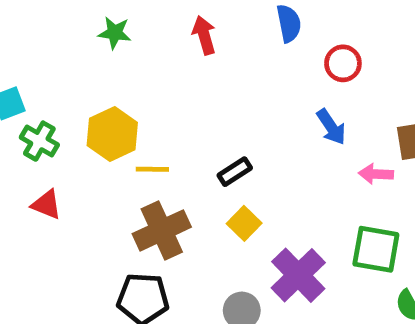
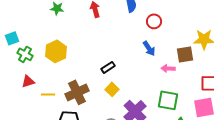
yellow line: (152, 169) -> (48, 94), moved
red triangle: (46, 205) -> (28, 81), turned -40

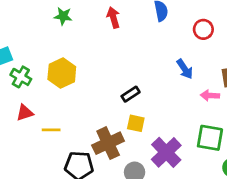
red circle: (154, 21) -> (203, 29), moved
yellow square: (112, 89) -> (136, 123), turned -32
brown cross: (77, 92) -> (108, 143), moved

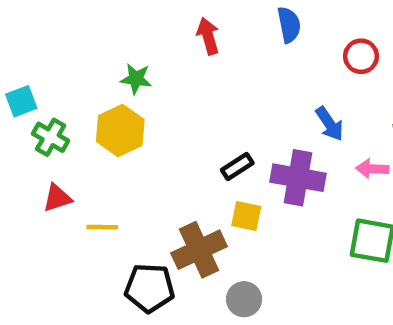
green star: (63, 16) -> (136, 79), moved
purple cross: (166, 152) -> (298, 178), moved, turned -36

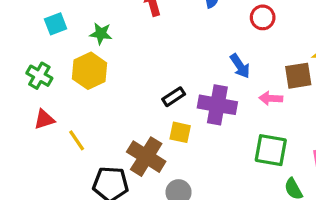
cyan square: (21, 101) -> (56, 24), moved
yellow line: (102, 227) -> (77, 140), turned 55
brown cross: (199, 250) -> (146, 157), turned -33

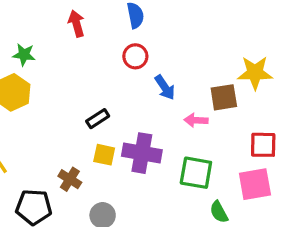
red circle: (263, 17) -> (135, 56), moved
purple cross: (217, 105) -> (142, 153), moved
brown cross: (146, 157) -> (70, 179), size x0.6

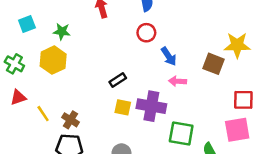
brown square: (224, 97) -> (214, 64), turned 30
pink arrow: (196, 120) -> (177, 81), moved
green square: (196, 173) -> (181, 133), moved
brown cross: (70, 179) -> (70, 120), moved

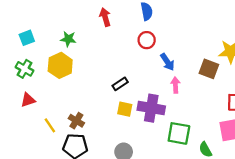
cyan square: (27, 24) -> (27, 38), moved
pink arrow: (177, 81) -> (175, 85), turned 84
yellow line: (43, 114) -> (50, 125), moved

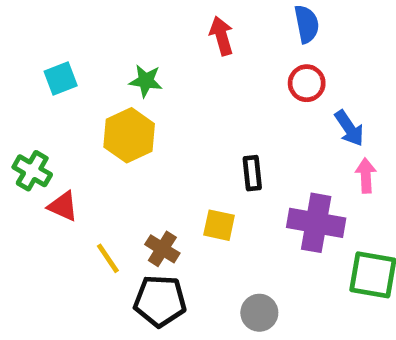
green cross: (24, 69) -> (32, 171), moved
black rectangle: (120, 84) -> (252, 173), turned -63
red triangle: (28, 100) -> (63, 206), turned 42
yellow square: (125, 109) -> (219, 225), moved

